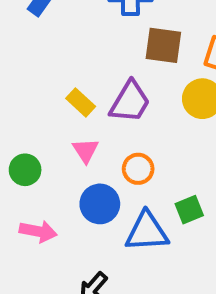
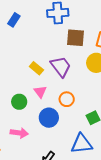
purple trapezoid: (130, 102) -> (61, 67), turned -65
green circle: (25, 170) -> (19, 102), moved
blue triangle: (147, 232) -> (82, 144), moved

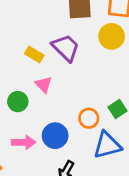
orange circle: (67, 99) -> (89, 118), moved
blue circle: (49, 118) -> (55, 136), moved

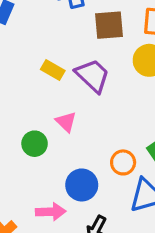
yellow rectangle: (34, 54) -> (53, 70), moved
pink arrow: (24, 142) -> (51, 212), moved

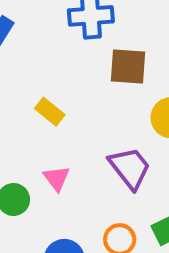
purple trapezoid: (93, 76) -> (130, 168), moved

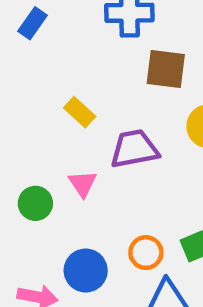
purple trapezoid: (130, 168) -> (134, 149), moved, turned -66

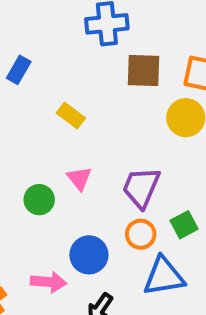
blue rectangle: (33, 23) -> (19, 70), moved
purple trapezoid: (134, 149) -> (141, 187), moved, turned -51

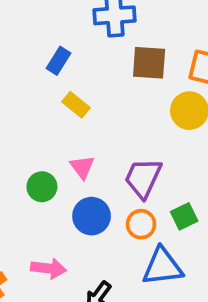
blue rectangle: (19, 70) -> (59, 61), moved
blue circle: (89, 255) -> (92, 216), moved

